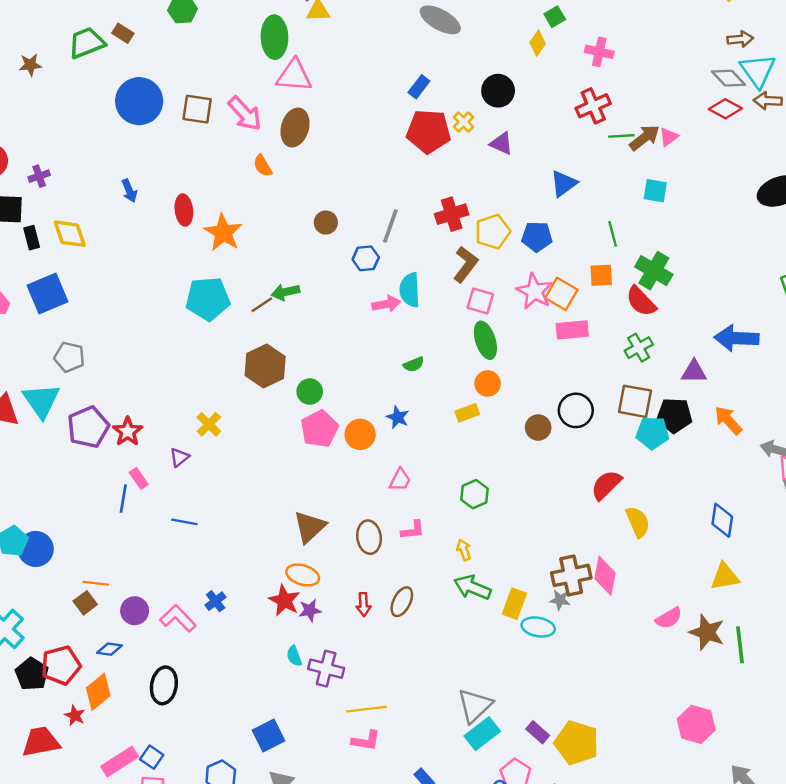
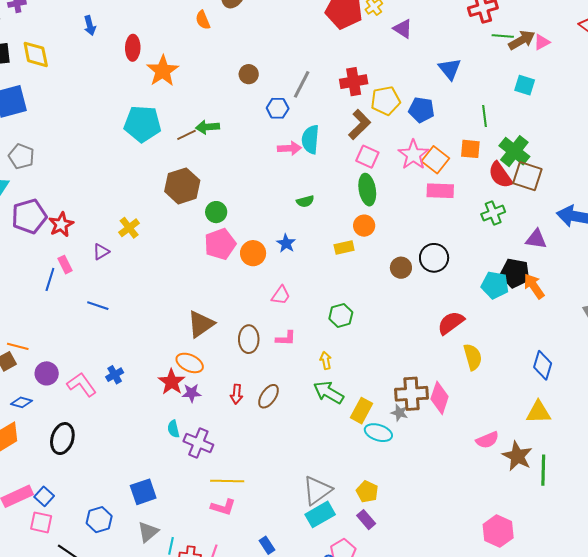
blue triangle: (564, 184) -> (450, 69), turned -40
brown square: (635, 401) -> (527, 176), moved
orange arrow: (728, 420) -> (534, 286), moved
yellow pentagon: (577, 743) -> (367, 492), moved, size x0.6

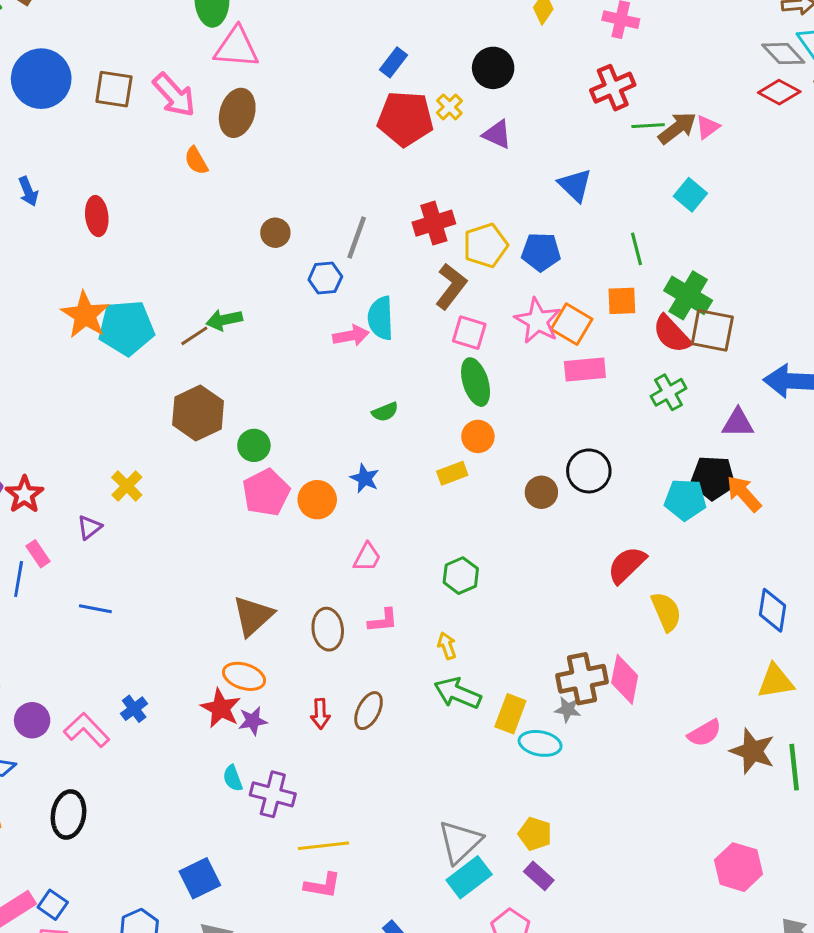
orange star: (163, 71) -> (85, 315), moved
cyan square: (525, 85) -> (690, 195), turned 30

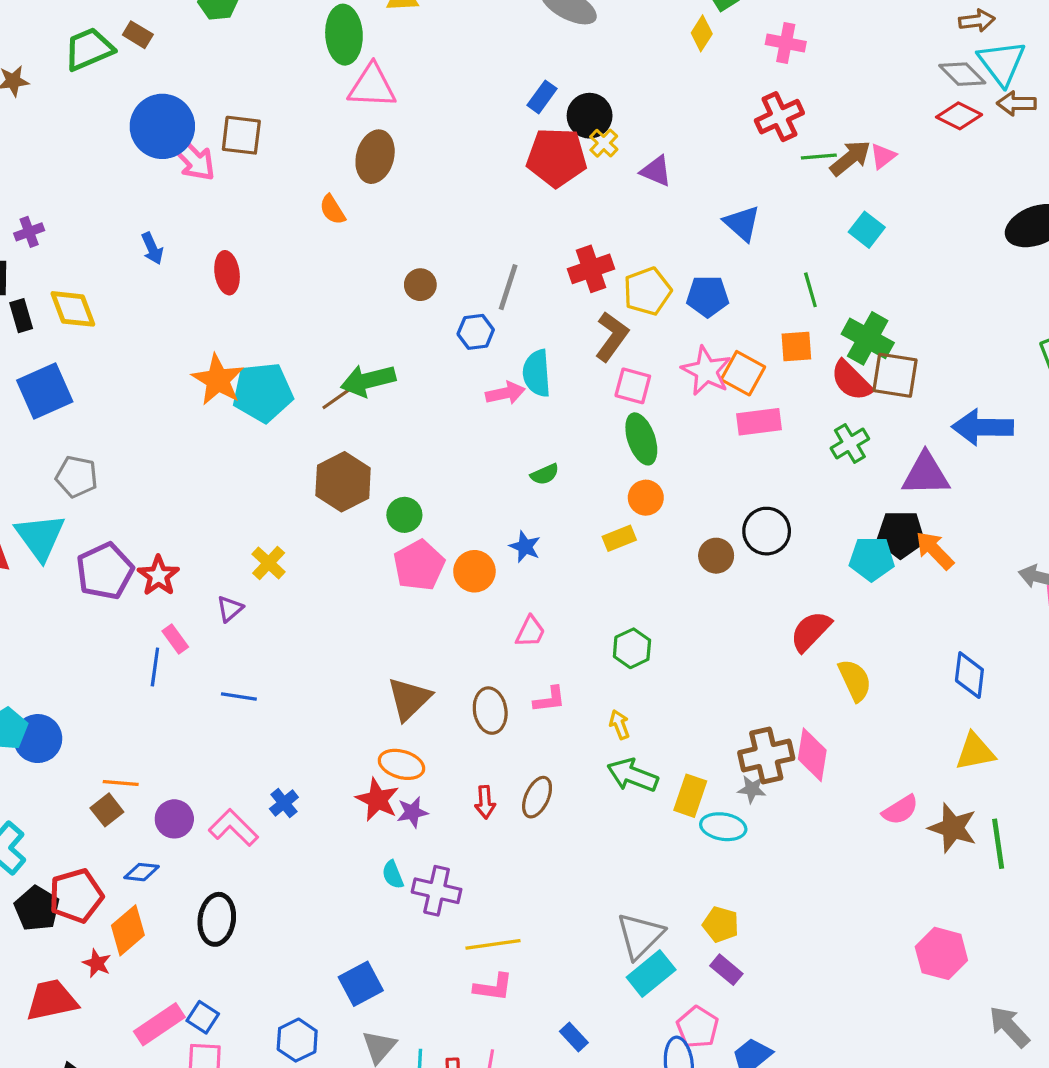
black circle: (493, 68) -> (590, 116), moved
pink arrow: (174, 95) -> (192, 158), moved
green arrow: (224, 320) -> (368, 380), size x1.4
purple triangle: (738, 423) -> (926, 474), size x1.4

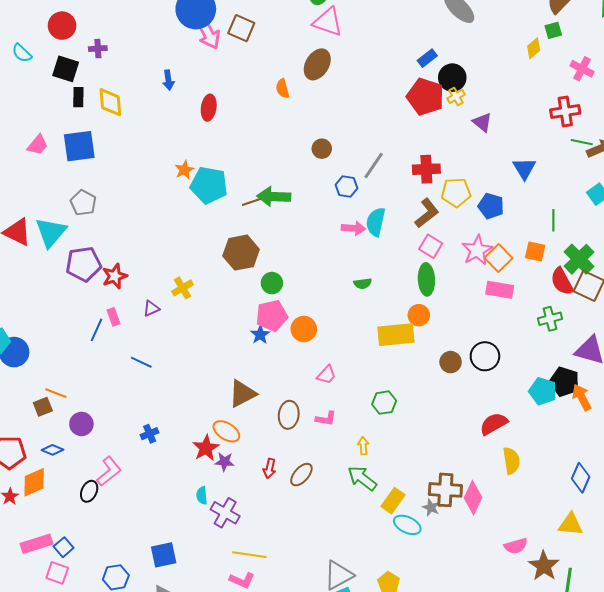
orange star: (218, 380) -> (184, 170), size x0.6
yellow rectangle: (619, 538) -> (396, 335), size x1.8
blue star: (525, 547) -> (260, 335), moved
pink L-shape: (233, 828) -> (109, 471), moved, turned 80
black ellipse: (217, 919) -> (89, 491), size x0.7

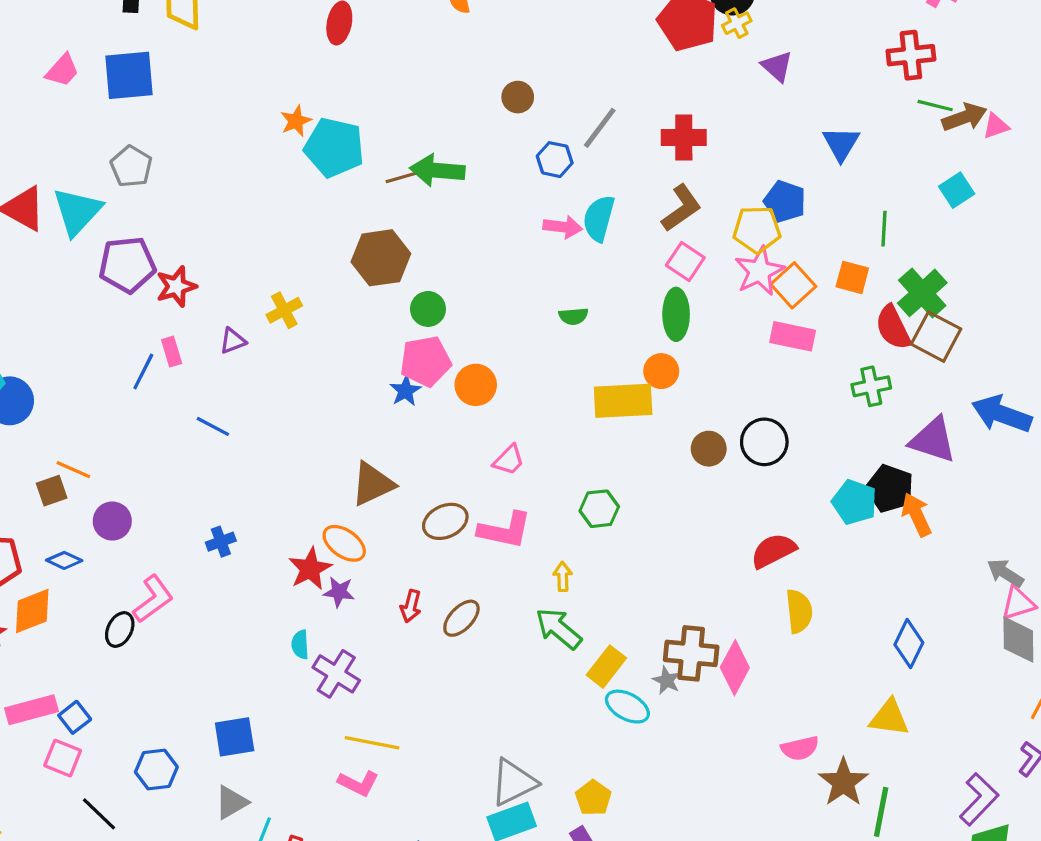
yellow pentagon: (456, 192) -> (757, 229), moved
brown ellipse: (289, 415) -> (445, 521), turned 56
pink L-shape: (326, 419) -> (505, 530), size x1.6

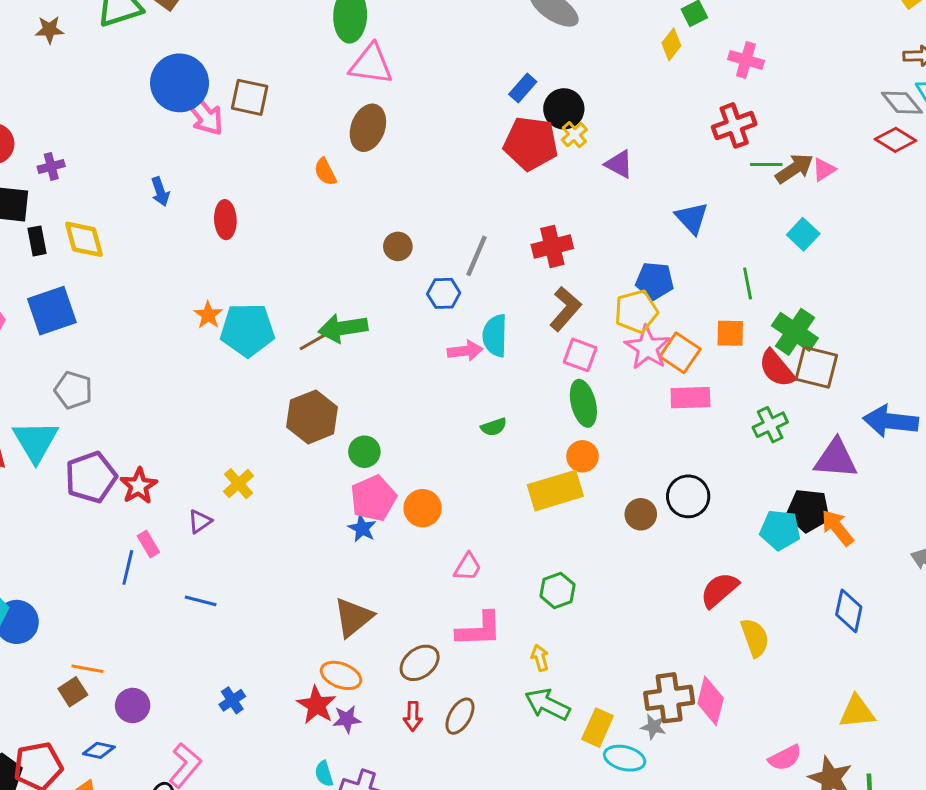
brown ellipse: (445, 521) -> (420, 663), moved
blue diamond: (909, 644) -> (849, 611), moved

